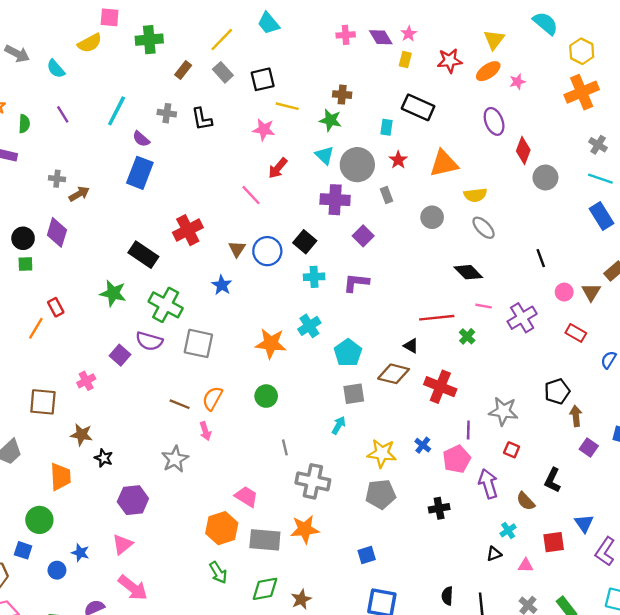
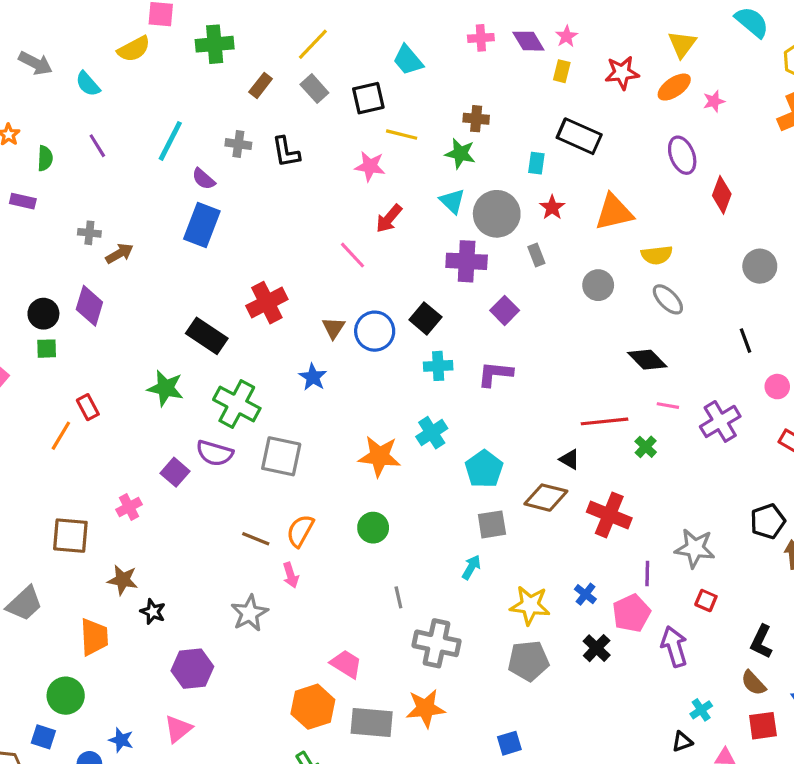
cyan trapezoid: (268, 23) -> (408, 60), moved
gray circle: (545, 177) -> (760, 266), moved
brown semicircle: (526, 501) -> (753, 683), moved
black cross: (439, 508) -> (597, 648), moved, turned -36

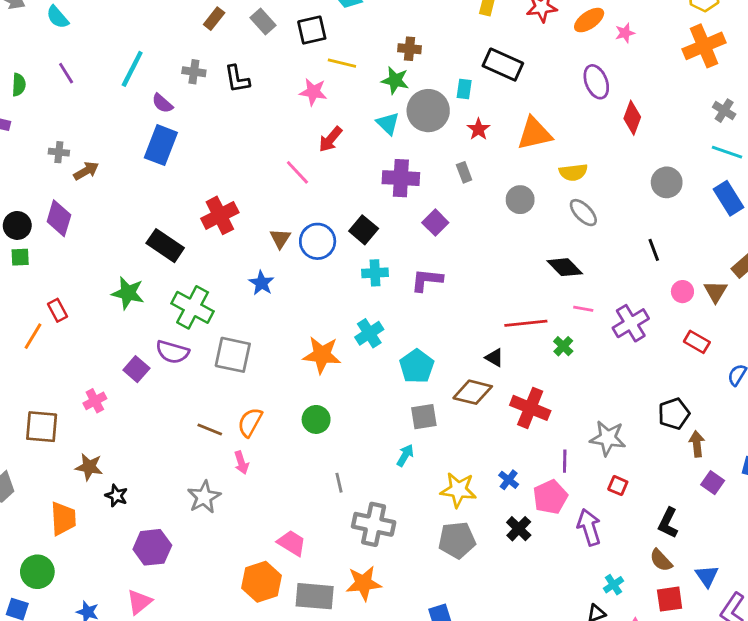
gray circle: (497, 214) -> (428, 111), moved

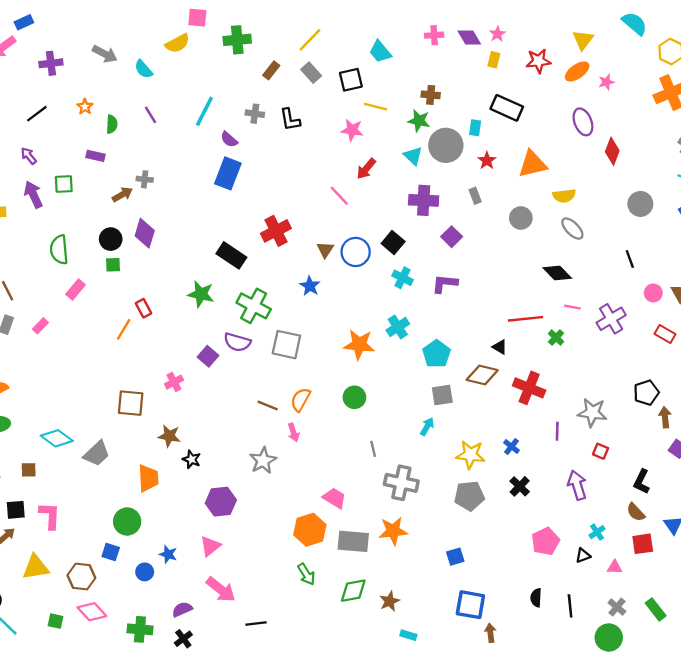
brown arrow: (86, 171) -> (122, 195), moved
cyan cross: (375, 273) -> (402, 278), turned 30
pink pentagon: (550, 497) -> (545, 541), moved

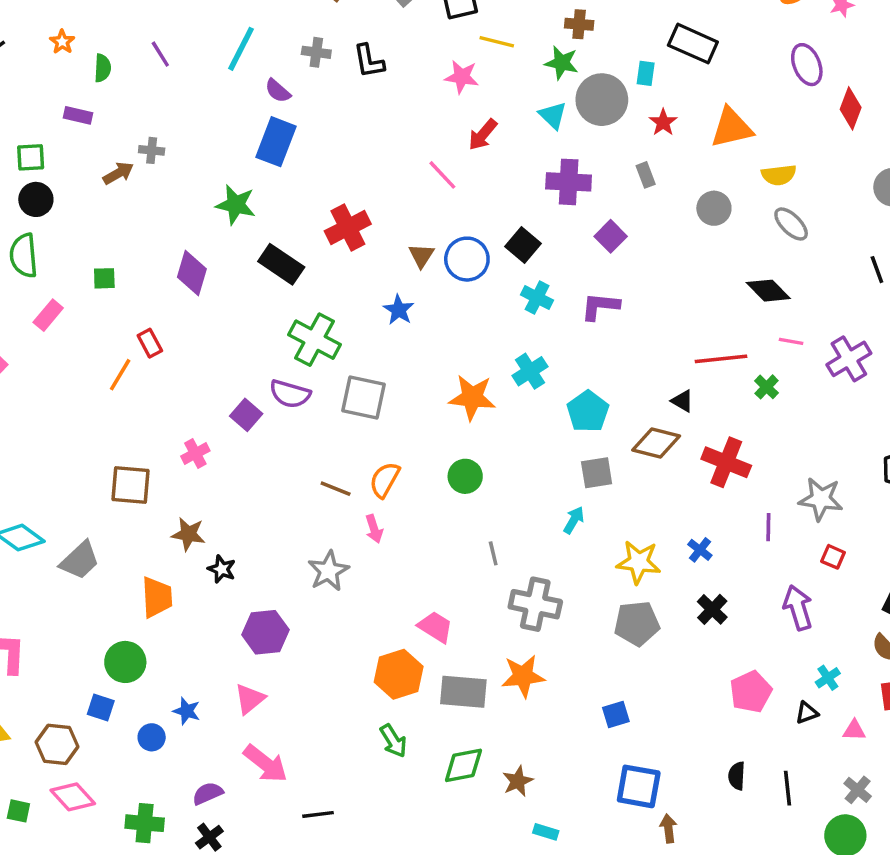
purple diamond: (145, 233) -> (192, 273), moved
black circle: (111, 239) -> (36, 199), moved
green star: (201, 294) -> (236, 205), moved

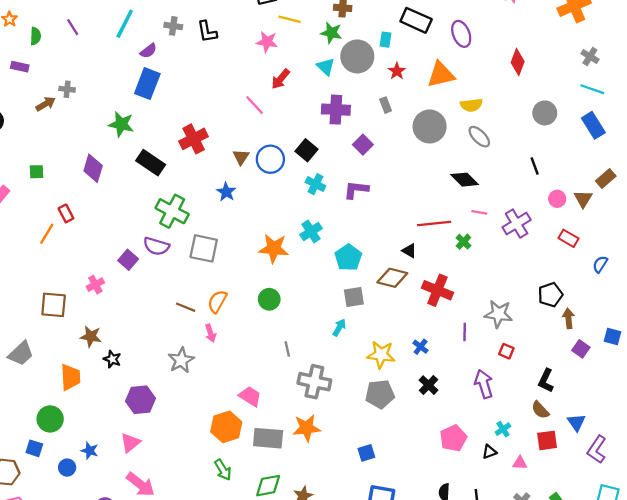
purple ellipse: (807, 65) -> (461, 34), moved
purple semicircle: (278, 91) -> (148, 51), turned -78
gray circle: (714, 208) -> (430, 126), size x1.5

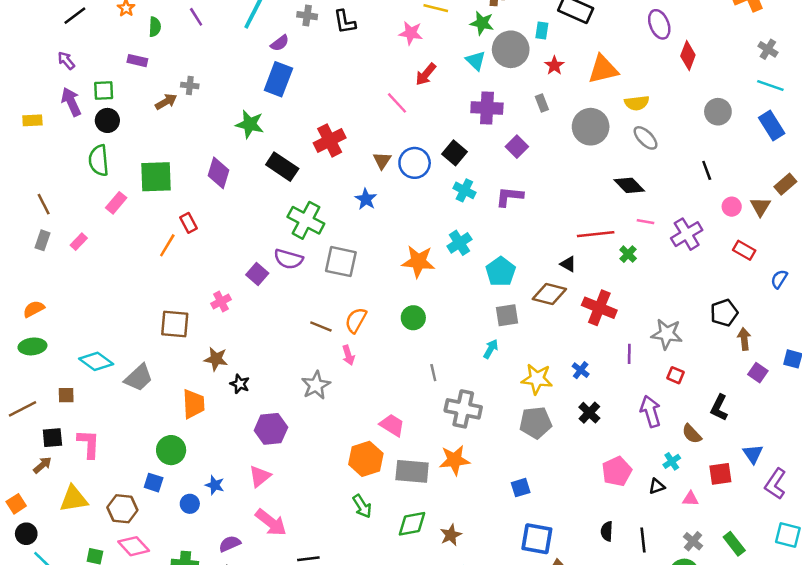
purple ellipse: (461, 34) -> (659, 24), moved
green square: (37, 172) -> (156, 177), size x2.0
brown semicircle: (540, 410) -> (692, 434), moved

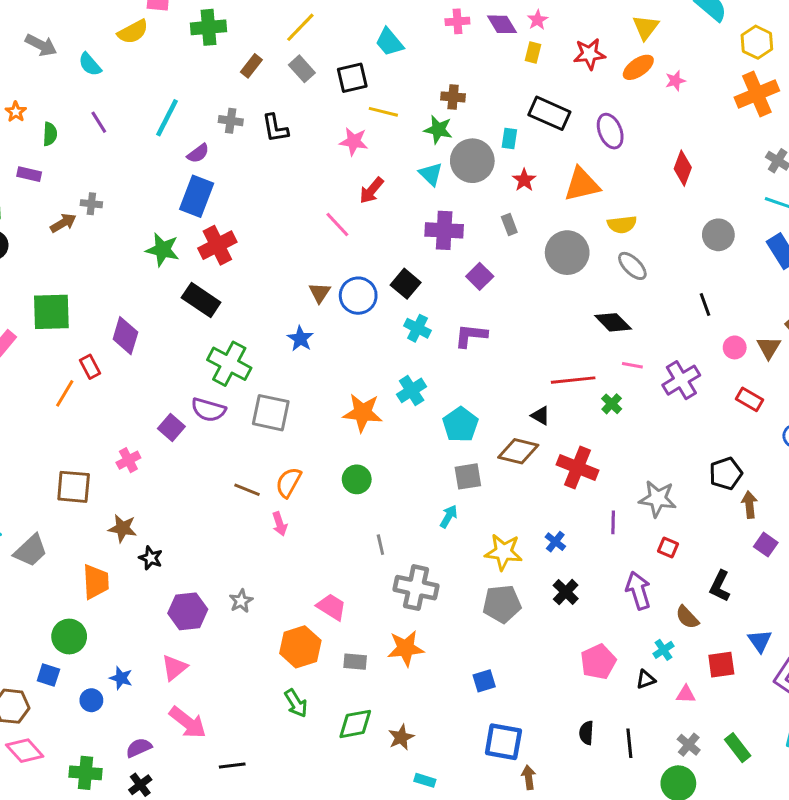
purple ellipse: (659, 24) -> (610, 131), moved
red cross: (330, 140) -> (217, 245), moved
purple diamond: (219, 173) -> (125, 336), moved
gray star: (316, 385) -> (241, 601), moved, size x0.7
gray rectangle: (412, 471) -> (355, 662), size x0.6

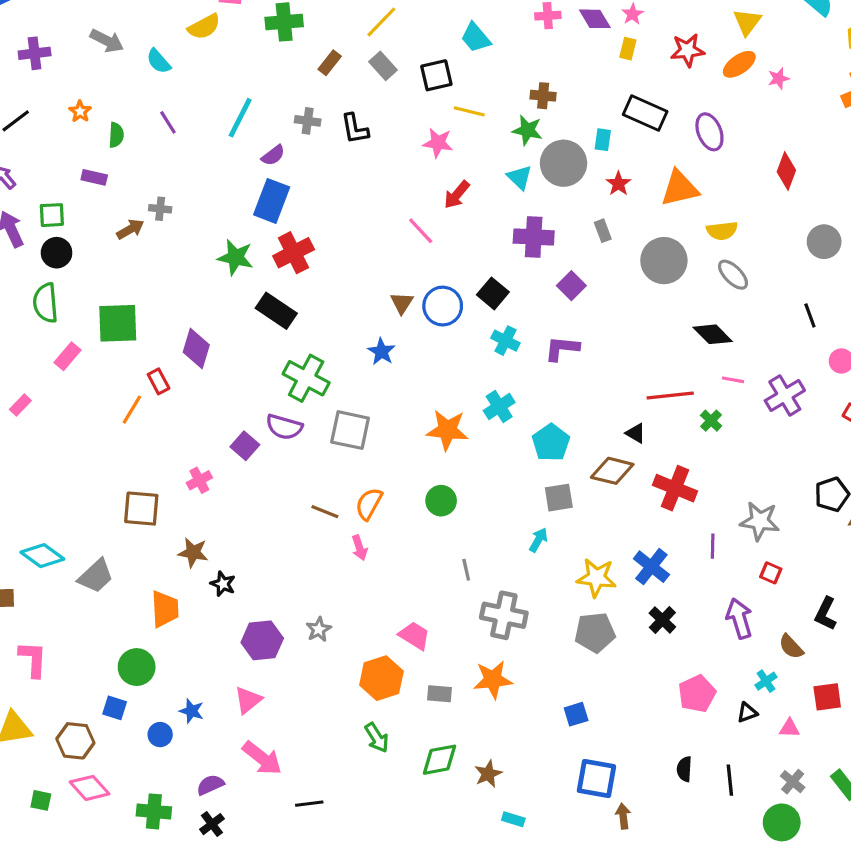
blue cross: (555, 542) -> (651, 567), size x1.6

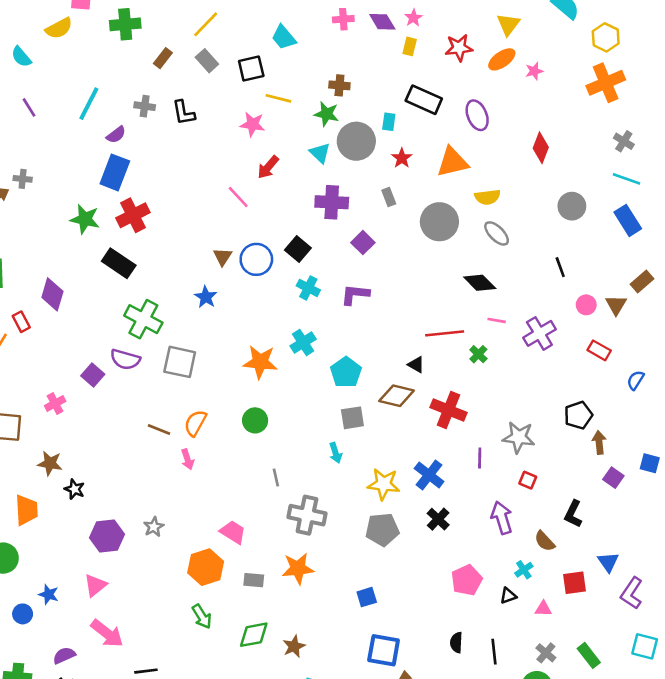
cyan arrow: (538, 540) -> (336, 453), turned 132

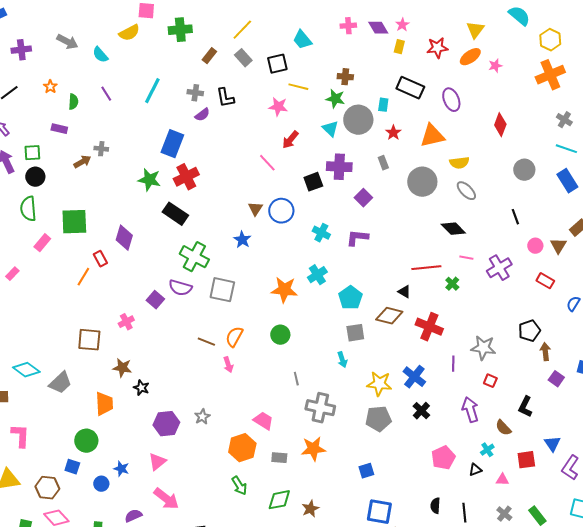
purple semicircle: (116, 135) -> (202, 115), moved
black square: (298, 249) -> (313, 182), moved, turned 30

